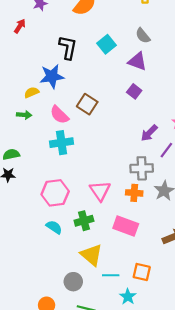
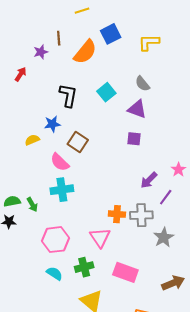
blue star: (52, 76) -> (52, 124), size x0.7
purple square: (134, 91) -> (134, 139), turned -32
brown square: (87, 104) -> (78, 142), moved
green arrow: (24, 115) -> (32, 205), moved, turned 56
orange cross: (134, 193) -> (117, 214), moved

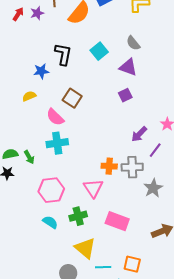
red arrow: (21, 74) -> (18, 14), moved
blue star: (52, 124) -> (41, 71), moved
purple square: (134, 139) -> (125, 95), turned -32

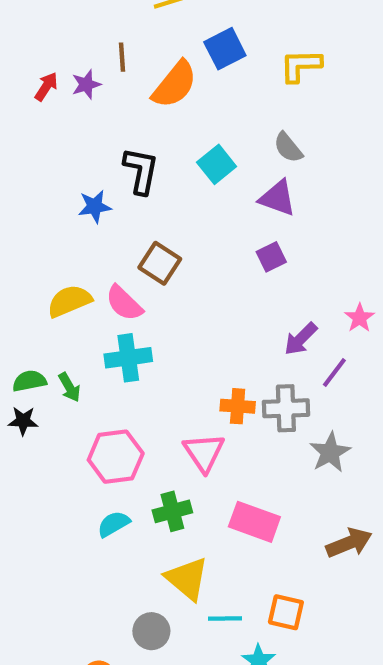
yellow semicircle: (29, 96) -> (69, 301), moved, size x1.5
cyan semicircle: (50, 222) -> (114, 524), turned -63

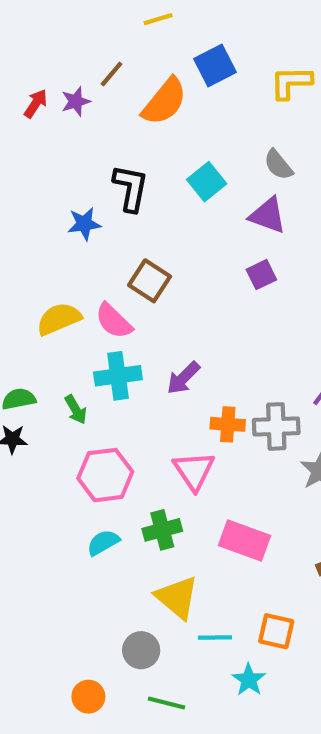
brown line: (122, 57) -> (112, 74), turned 44
purple arrow: (301, 339) -> (183, 378), moved
green arrow: (69, 387) -> (76, 410), moved

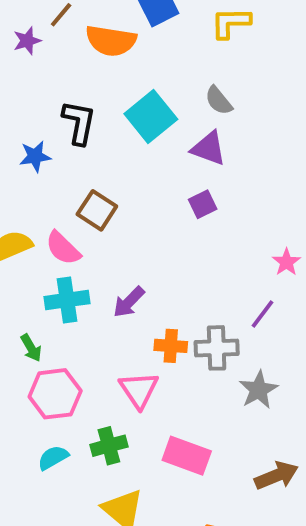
orange semicircle: (164, 101) -> (111, 41), turned 60
cyan square: (207, 182) -> (151, 117), size x1.4
green arrow: (76, 410) -> (31, 348), moved

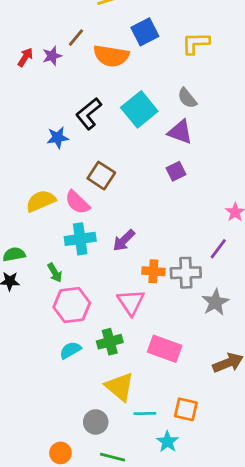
black L-shape: (79, 122) -> (89, 114), turned -140

